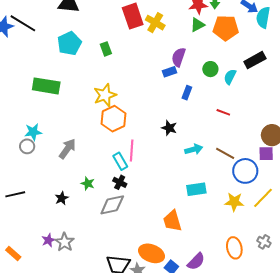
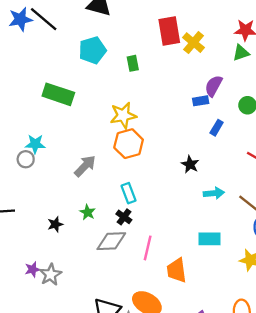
gray arrow: (67, 149) -> (85, 166), moved
pink line: (132, 150) -> (148, 248), moved

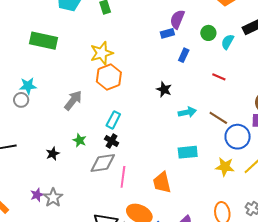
cyan rectangle: (129, 193) -> (113, 120), turned 54
pink line: (148, 248) -> (123, 177), moved

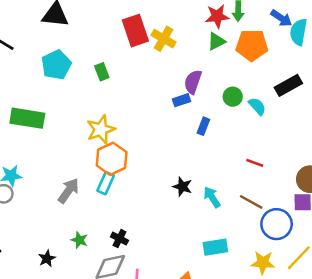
cyan semicircle: (228, 42) -> (257, 106), turned 112
red line: (219, 77) -> (255, 163), moved
black star: (164, 89) -> (182, 187), moved
cyan arrow: (187, 112) -> (212, 197), turned -108
cyan rectangle: (113, 120) -> (106, 183), moved

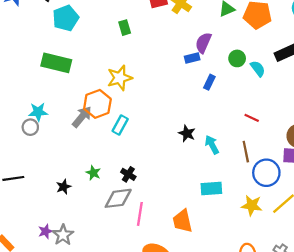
cyan pentagon: (56, 65) -> (66, 18), moved
orange hexagon: (112, 159) -> (97, 104), moved
gray arrow: (69, 191) -> (82, 117), moved
brown line: (251, 202) -> (246, 152), turned 45

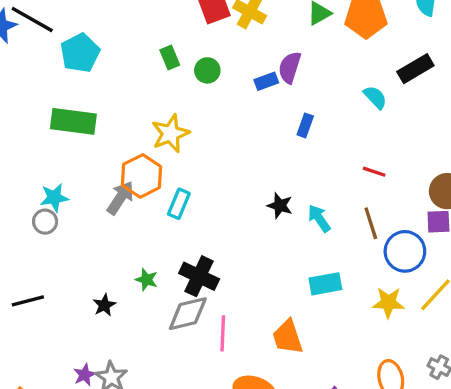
blue rectangle: (192, 58) -> (266, 81), moved
green circle: (237, 58) -> (207, 70), moved
black cross: (128, 174) -> (199, 276), size x1.6

